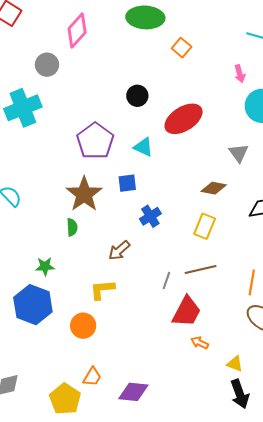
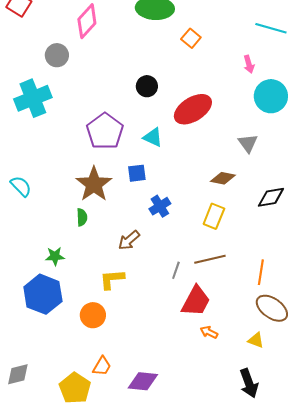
yellow triangle: (235, 364) -> (256, 340), moved

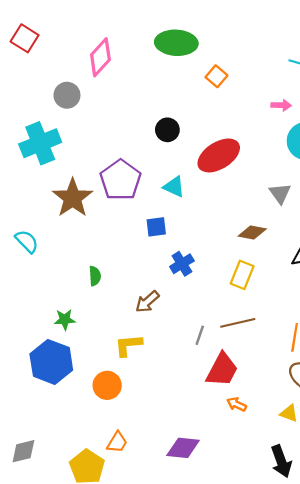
pink arrow: (249, 64) -> (281, 105), turned -72
brown star: (94, 184) -> (73, 198), moved
purple diamond: (143, 381) -> (183, 448), moved

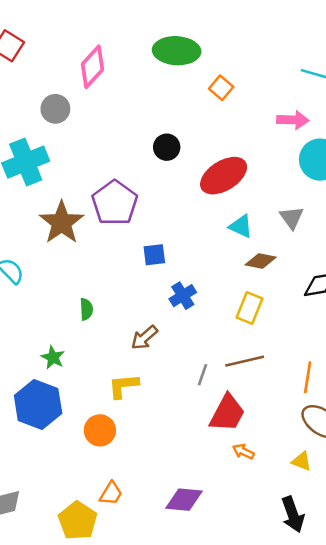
pink arrow: (281, 105) -> (293, 120), size x1.4
cyan triangle: (174, 187) -> (241, 226), moved
green star: (65, 320) -> (53, 357), turned 30

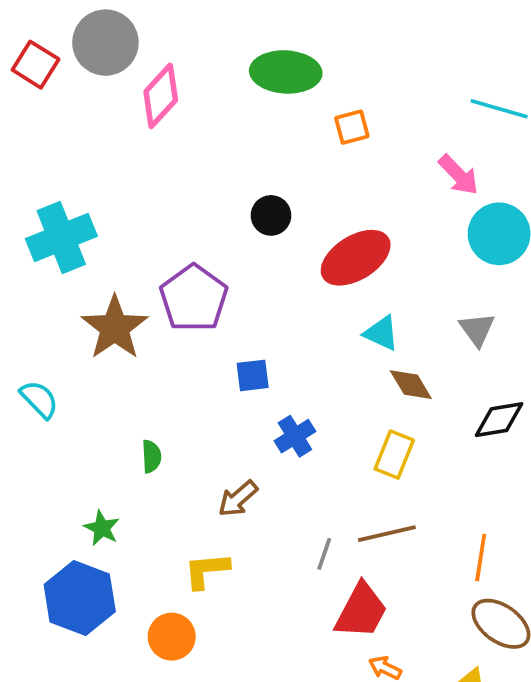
orange square: (221, 88) -> (352, 127), turned 35
gray circle: (55, 109) -> (105, 43), moved, size x1.5
pink arrow: (293, 120) -> (459, 175), turned 44
gray triangle: (292, 218) -> (477, 329), moved
brown diamond: (261, 261) -> (411, 385), turned 48

